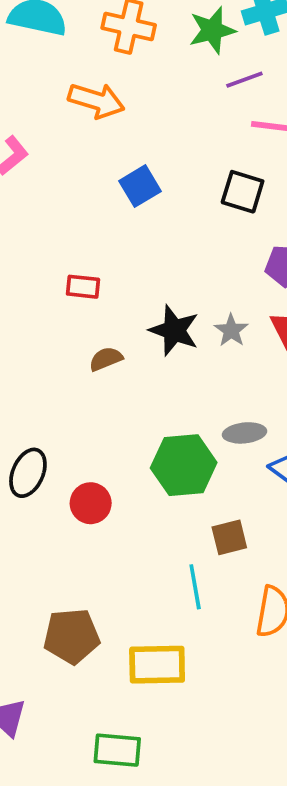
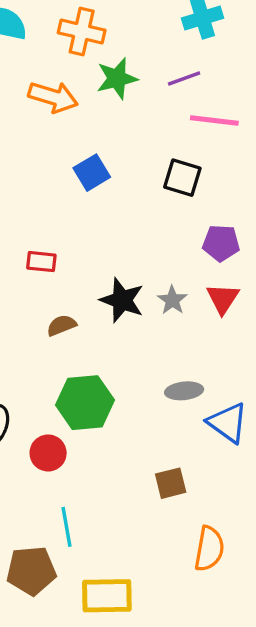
green star: (212, 30) -> (117, 79), moved
green hexagon: (184, 465) -> (85, 403), moved
cyan line: (195, 587) -> (67, 527), moved

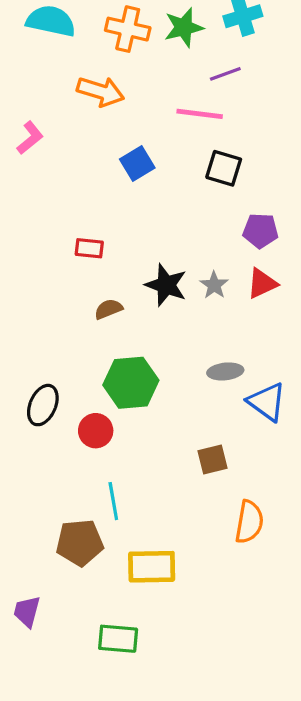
green star: (117, 79) -> (184, 27), moved
pink line: (214, 121) -> (200, 114), moved
red triangle: (223, 299) -> (262, 283), turned 32

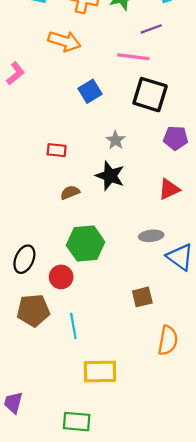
black square: (224, 168) -> (150, 95), size x1.4
red triangle: (262, 283) -> (169, 189), moved
gray star: (214, 285) -> (116, 140), moved
brown pentagon: (80, 543) -> (33, 310), moved

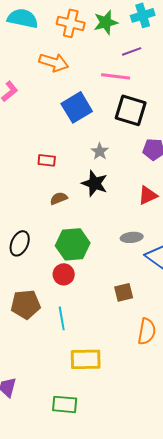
blue square: (90, 91) -> (77, 107), size x1.4
black ellipse: (24, 259) -> (20, 243), moved
red circle: (61, 277) -> (64, 274), moved

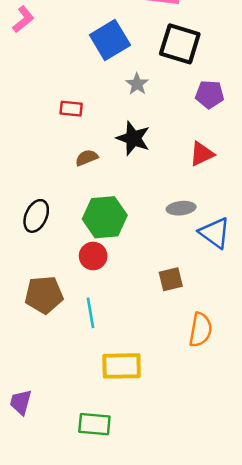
gray star: (100, 151) -> (137, 84), moved

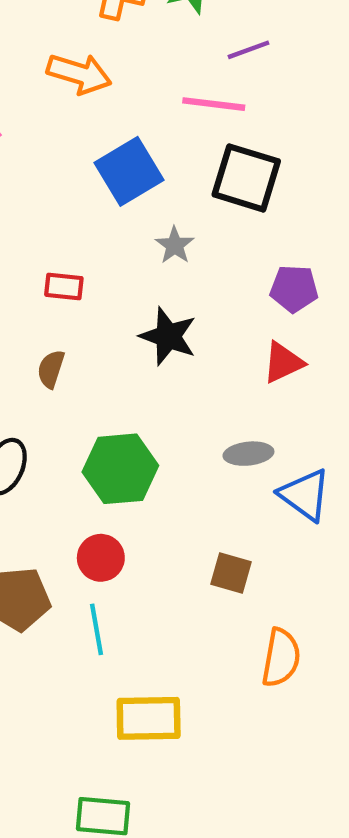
purple pentagon: (210, 94) -> (294, 289), moved
brown semicircle: (87, 158) -> (51, 369), moved, turned -50
red circle: (93, 256) -> (101, 558), moved
brown square: (171, 279) -> (231, 573), turned 30

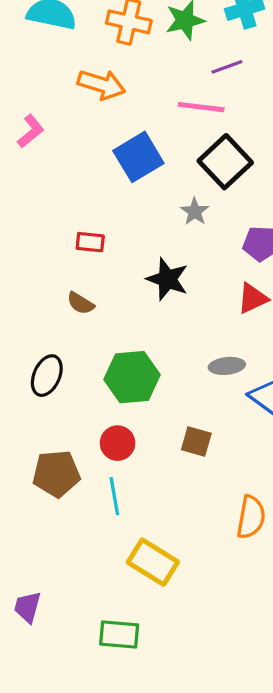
black square: (246, 178) -> (225, 162), turned 30
gray star: (175, 245) -> (195, 212), moved
brown semicircle: (51, 369) -> (81, 303), turned -76
brown square: (231, 573) -> (196, 441), moved
yellow rectangle: (149, 718) -> (153, 562), turned 33

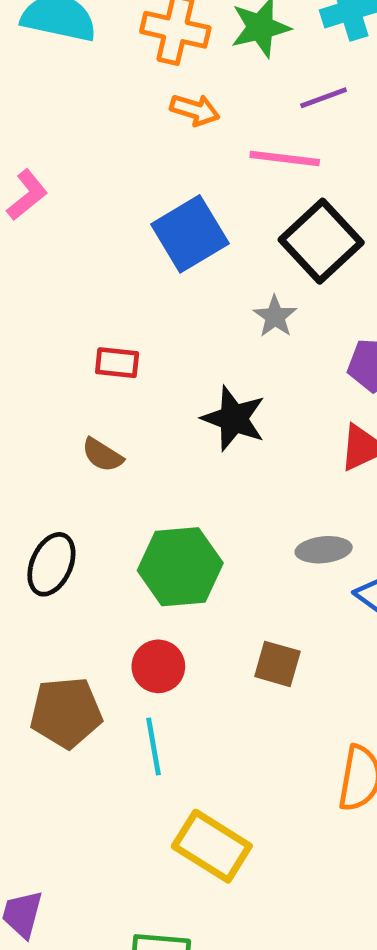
orange arrow: (101, 85) -> (195, 110), moved, size x0.7

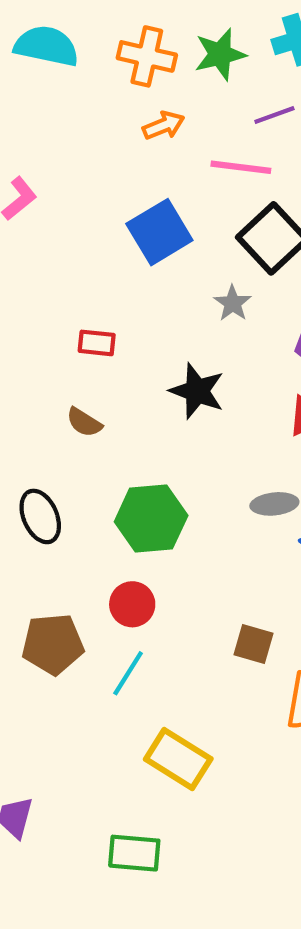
orange arrow: (195, 110) -> (164, 125), turned -39
black ellipse: (51, 564) -> (40, 516), turned -48
brown square: (277, 664) -> (253, 644), moved
cyan line: (153, 747) -> (128, 673), turned 42

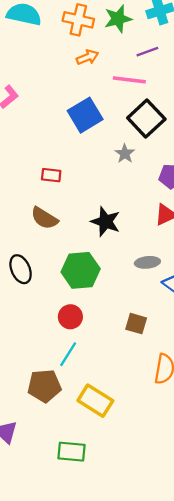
black star: (197, 391) -> (106, 222), moved
brown semicircle: (84, 422) -> (44, 218), size x1.4
brown pentagon: (53, 644) -> (44, 386), moved
brown square: (253, 644) -> (136, 324), moved

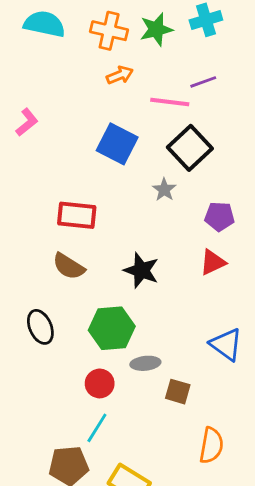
purple line: (147, 52) -> (203, 82), moved
blue square: (85, 115) -> (117, 144), turned -32
red rectangle: (51, 175) -> (77, 215), size x1.6
gray ellipse: (147, 262) -> (145, 363), moved

